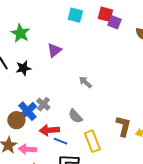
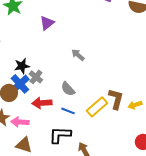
black star: (23, 68) -> (22, 66), moved
blue line: (60, 141) -> (68, 111), moved
yellow rectangle: (92, 141) -> (97, 107), moved, turned 70

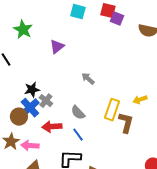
yellow arrow: (135, 105) -> (140, 100), moved
yellow rectangle: (97, 107) -> (112, 110), moved, turned -30
blue line: (68, 111) -> (78, 135), turned 32

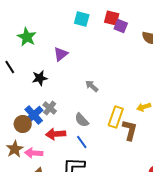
black star: (32, 90) -> (40, 78), moved

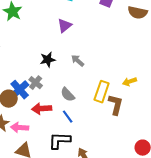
purple triangle: (61, 54) -> (65, 26), moved
black star: (40, 78) -> (48, 60), moved

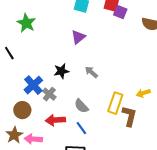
blue cross: (20, 90) -> (33, 85), moved

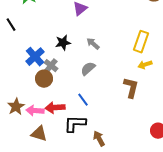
yellow rectangle: (115, 103) -> (141, 42), moved
gray semicircle: (81, 106) -> (88, 69), moved, turned 91
brown circle: (22, 110) -> (44, 79), moved
red arrow: (55, 120) -> (55, 108), moved

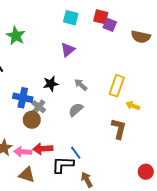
yellow rectangle: (141, 42) -> (117, 86), moved
blue cross: (35, 57) -> (23, 98), turned -36
yellow arrow: (145, 65) -> (133, 106), turned 40
blue line: (83, 100) -> (76, 153), moved

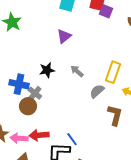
gray semicircle: (76, 110) -> (97, 91), moved

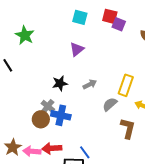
gray arrow: (77, 71) -> (90, 84), turned 112
blue cross: (19, 84) -> (61, 115), moved

